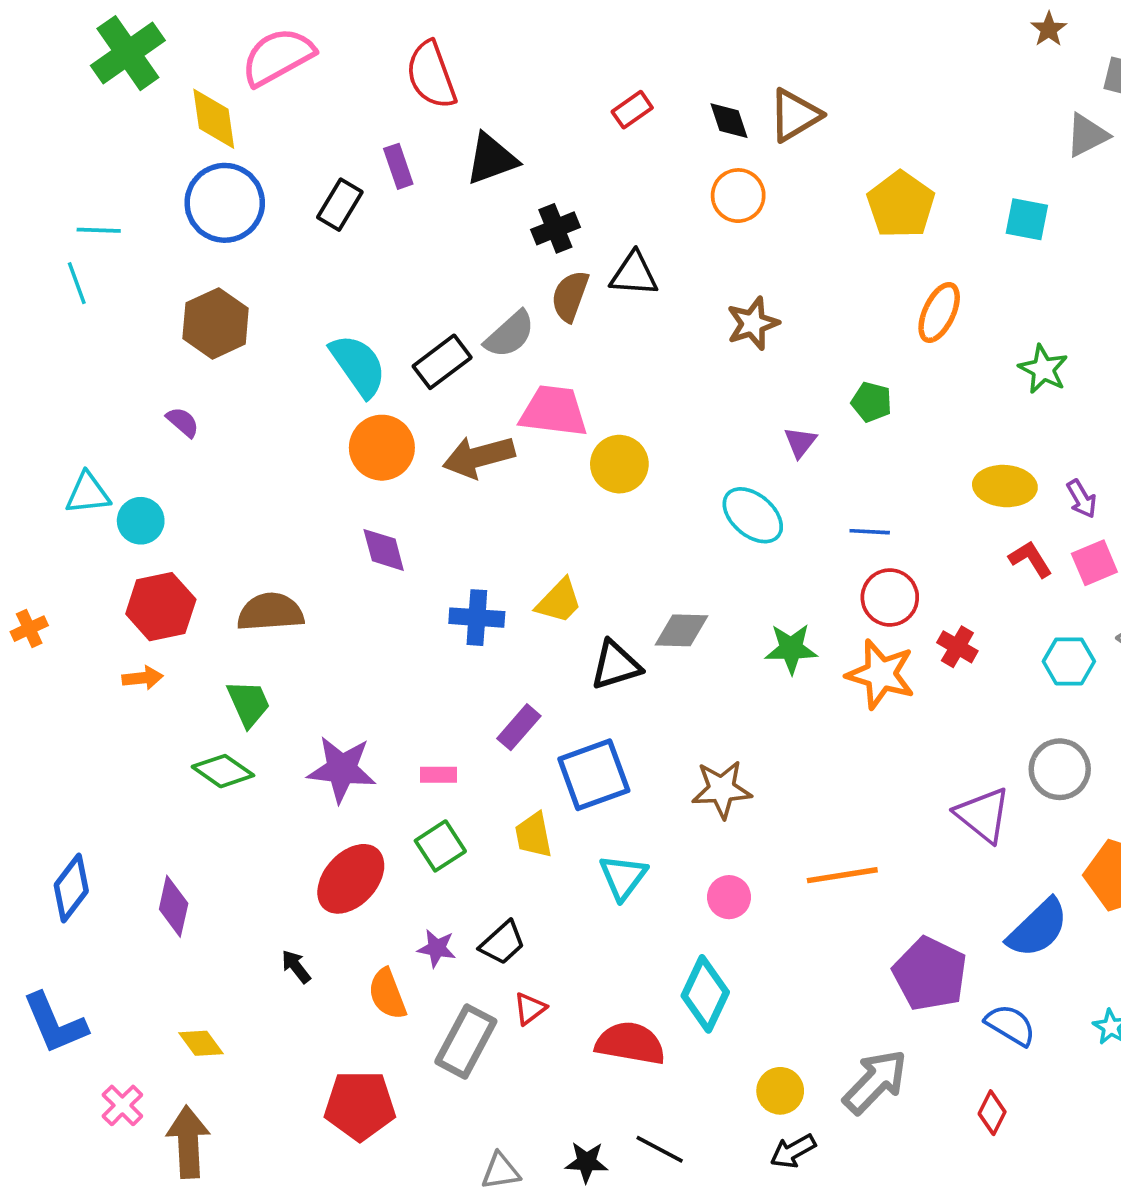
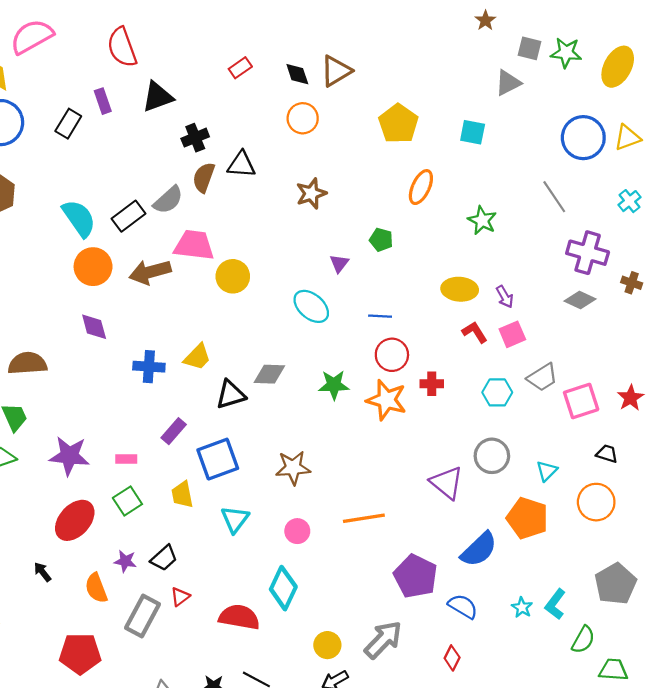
red cross: (957, 647) -> (432, 384), turned -30

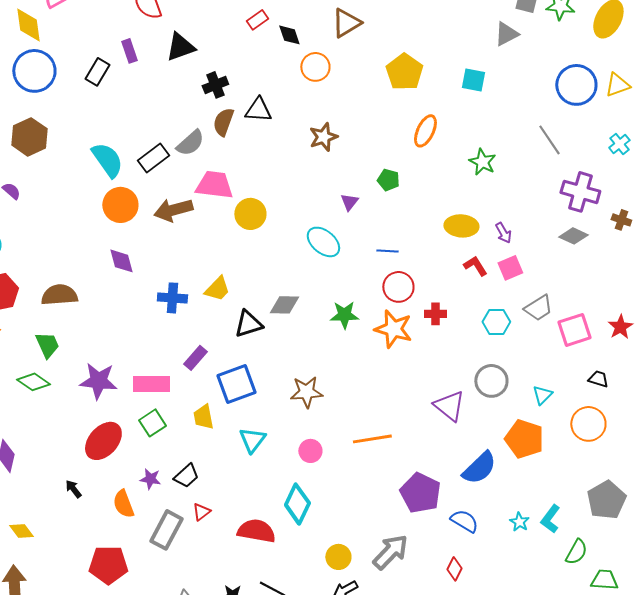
black diamond: (297, 74) -> (289, 35), moved
pink rectangle: (126, 459) -> (151, 384), size x1.8

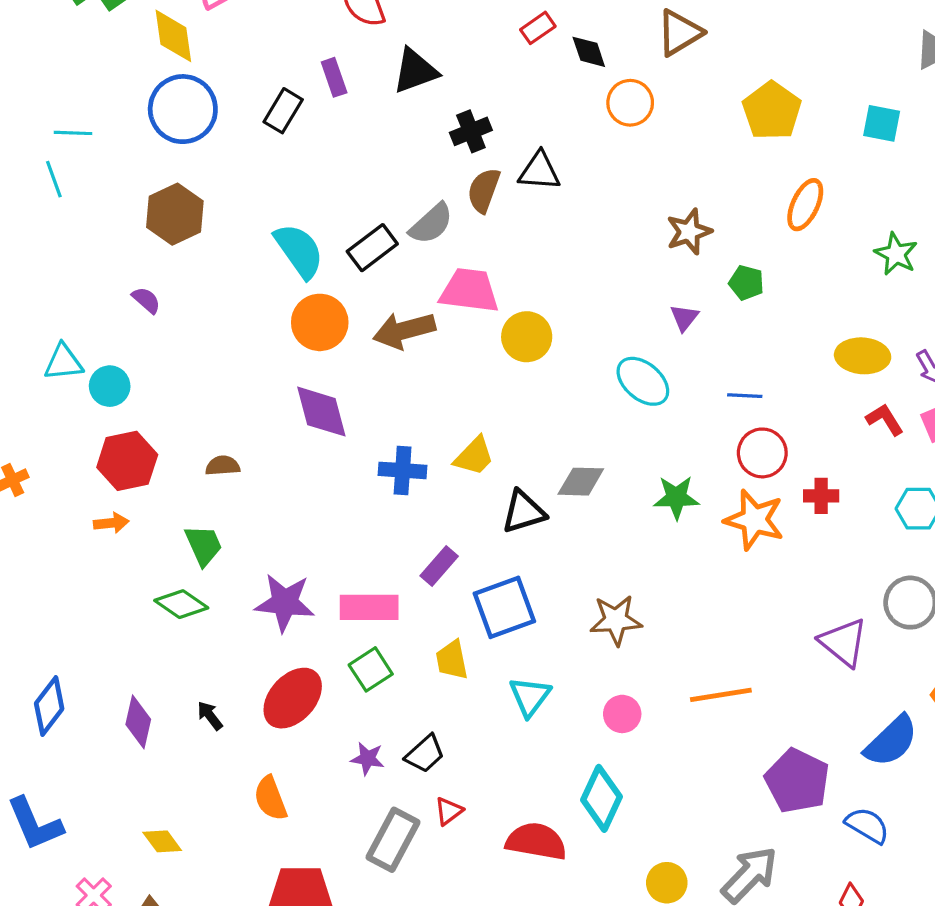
brown star: (323, 137) -> (689, 232), moved
purple diamond: (121, 261) -> (321, 412), size x1.4
brown semicircle: (59, 295) -> (223, 466), size x0.6
black arrow: (73, 489) -> (210, 716), moved
orange semicircle: (123, 504) -> (270, 798), moved

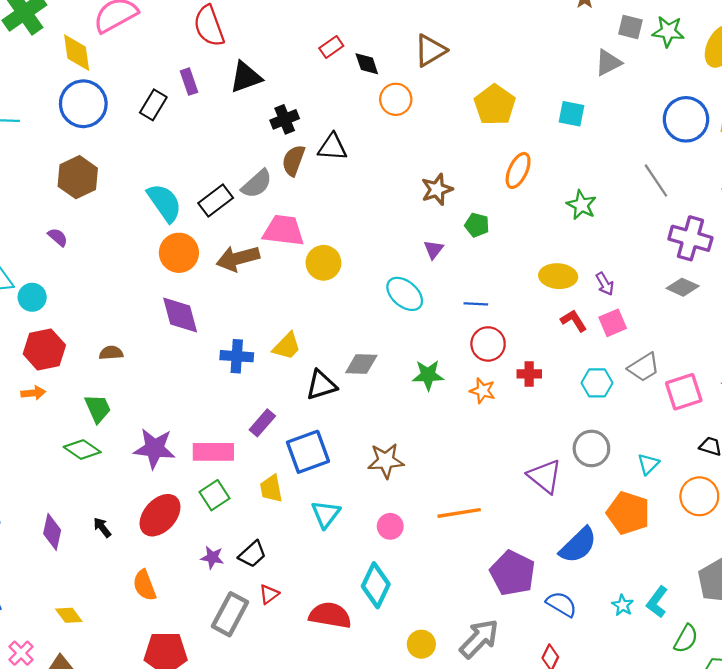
orange star: (754, 520) -> (482, 391), size x0.6

